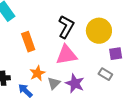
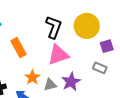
gray triangle: (54, 83) -> (50, 85), turned 40
purple star: (75, 83) -> (71, 82), turned 30

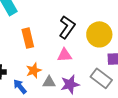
pink triangle: (58, 55) -> (65, 55), size x0.7
gray rectangle: (100, 68) -> (101, 78), size x1.5

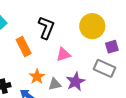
black L-shape: (67, 27) -> (46, 28), moved

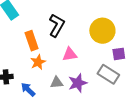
orange star: (37, 77) -> (38, 62), moved

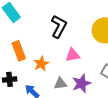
orange rectangle: (32, 41) -> (19, 51), moved

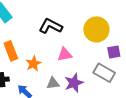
black L-shape: (59, 26) -> (51, 26), turned -90

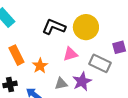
yellow circle: (96, 29) -> (86, 27), moved
gray rectangle: (104, 73) -> (100, 63), moved

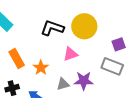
gray rectangle: (100, 63) -> (112, 66), moved
purple star: (82, 81) -> (84, 81), turned 30

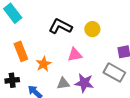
yellow circle: (84, 26) -> (92, 29), size x0.6

